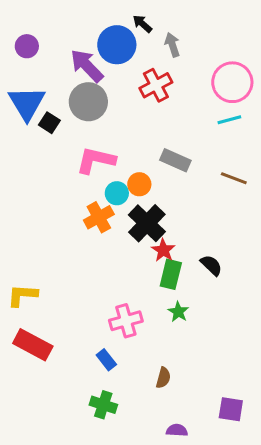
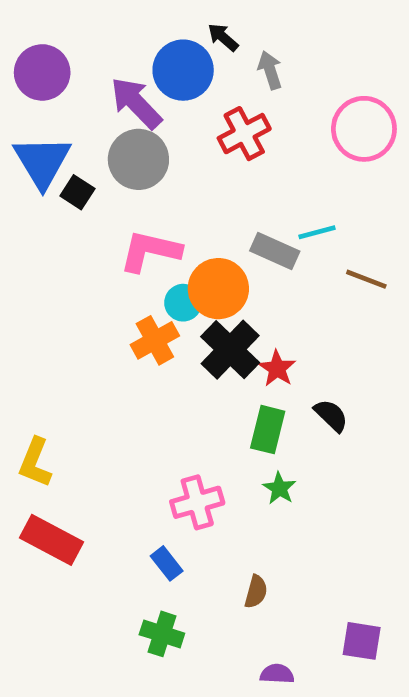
purple circle: (27, 46) -> (42, 72), size x1.5
cyan line: (229, 120) -> (317, 232), moved
orange circle: (139, 184) -> (218, 289), size x1.6
red star: (163, 250) -> (277, 368), moved
yellow L-shape: (22, 295) -> (35, 462), turned -72

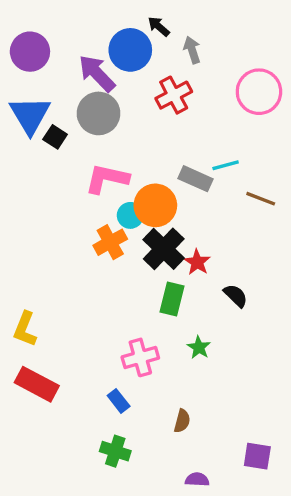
green rectangle: (268, 430) -> (172, 299), moved

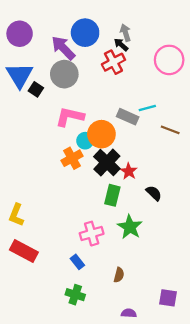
black arrow: (159, 27) -> (121, 45), moved
green star: (199, 347) -> (130, 227), size x1.6

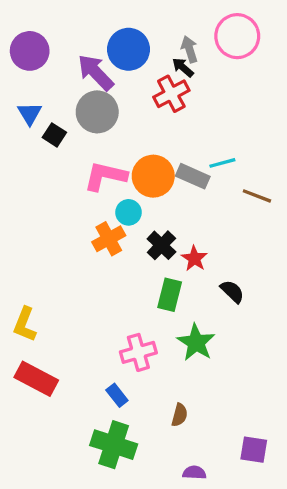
pink circle: (169, 60) -> (237, 36), moved
blue triangle: (20, 75) -> (30, 114), size x0.6
orange circle: (101, 134) -> (153, 176), moved
black cross: (107, 163) -> (161, 245), size x0.7
green cross: (75, 295) -> (114, 445), size x1.5

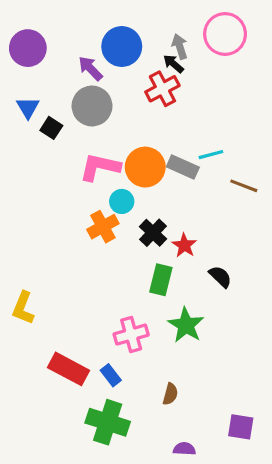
purple arrow: (96, 72) -> (90, 68), size x0.7
red rectangle: (36, 379) -> (69, 369), moved

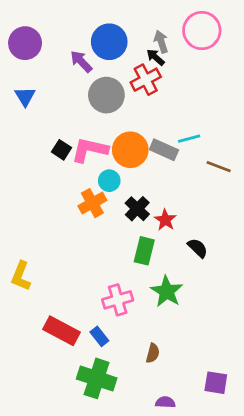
gray circle: (92, 106) -> (106, 95), moved
black square: (51, 128) -> (62, 150), moved

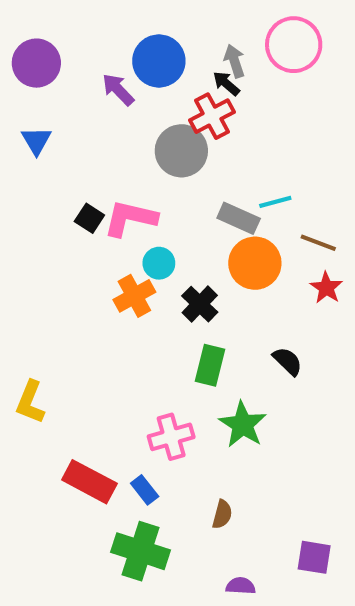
gray circle: (106, 95) -> (181, 151), moved
orange circle: (130, 150) -> (255, 263), moved
red star: (165, 220) -> (326, 288), moved

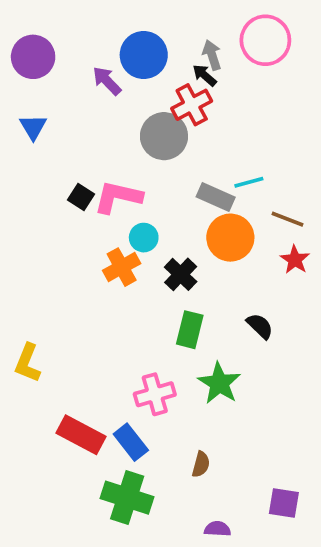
blue rectangle: (145, 490) -> (131, 442), size x1.4

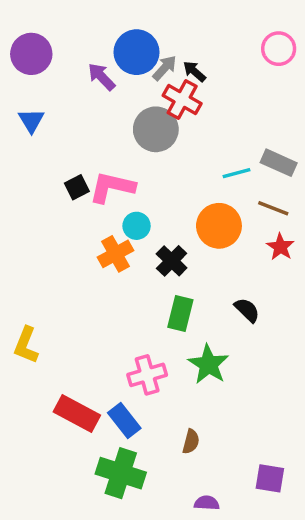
pink circle: (265, 40) -> (279, 49), moved, size x0.7
gray arrow: (212, 55) -> (165, 68), moved, turned 60
red cross: (192, 105) -> (182, 99), turned -33
black square: (81, 197) -> (77, 187), turned 30
gray rectangle: (216, 197) -> (279, 163), moved

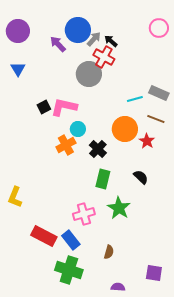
red star: (280, 247) -> (147, 141), moved

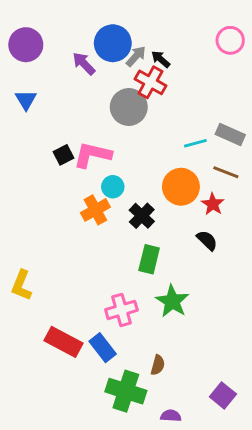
black semicircle: (141, 177) -> (207, 240), moved
green cross: (69, 270) -> (126, 391), moved
purple square: (154, 273) -> (223, 395), turned 30

